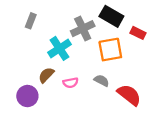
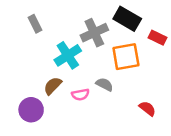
gray rectangle: (31, 21) -> (35, 24), turned -48
gray semicircle: (102, 81) -> (104, 84), moved
red semicircle: (129, 95) -> (147, 108), size x0.6

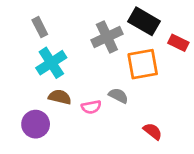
cyan cross: (68, 55) -> (51, 63), moved
brown semicircle: (53, 86) -> (60, 97), turned 60
red semicircle: (147, 108) -> (153, 131), moved

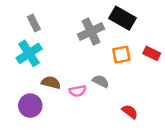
red rectangle: (178, 43) -> (152, 53), moved
cyan cross: (51, 63) -> (29, 53), moved
orange square: (143, 64) -> (121, 55), size x0.7

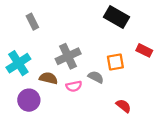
gray cross: (91, 32) -> (68, 56), moved
cyan cross: (29, 53) -> (18, 63), moved
orange square: (121, 55) -> (115, 62), moved

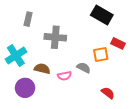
gray rectangle: (32, 22) -> (28, 19), turned 40
red rectangle: (144, 50) -> (118, 43), moved
gray cross: (68, 56) -> (55, 37), moved, turned 30

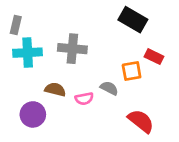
gray rectangle: (28, 19) -> (16, 25), moved
cyan cross: (16, 56) -> (28, 53), moved, turned 30
red semicircle: (108, 93) -> (141, 121), size x1.5

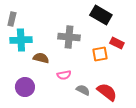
gray cross: (72, 49) -> (69, 37), moved
gray semicircle: (109, 88) -> (83, 90), moved
brown semicircle: (55, 89) -> (41, 58), moved

